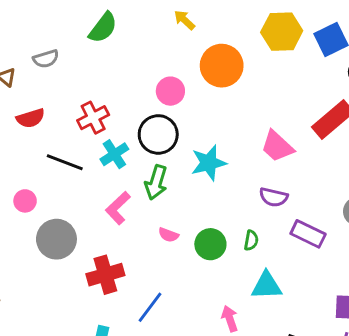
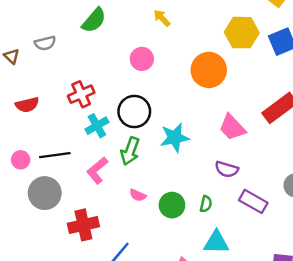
orange circle: (222, 66) -> (209, 70), moved
pink circle: (170, 91) -> (142, 59), moved
red semicircle: (31, 118) -> (27, 105), moved
black line: (65, 162) -> (55, 155), moved, turned -32

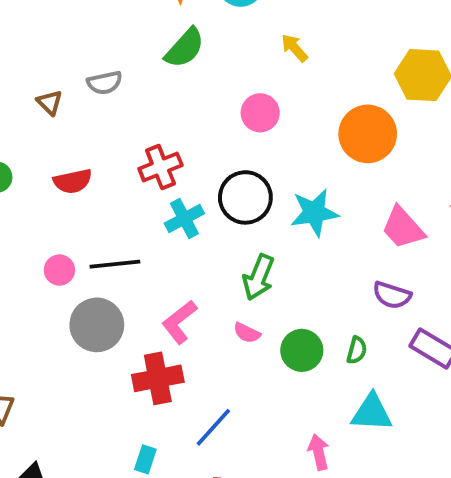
cyan star: (175, 138) -> (314, 213), moved
green arrow: (130, 151) -> (259, 277), moved
pink L-shape: (97, 170) -> (179, 322), moved

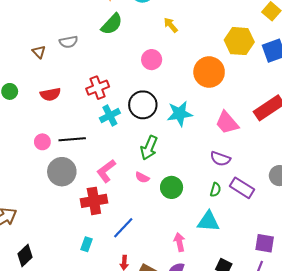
green semicircle: (357, 350) -> (215, 190), moved

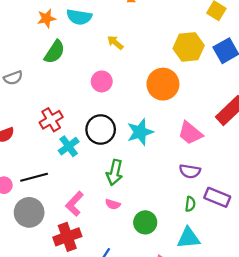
green circle: (172, 187) -> (145, 222), moved

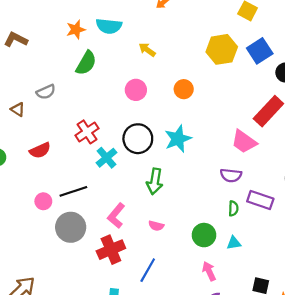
orange circle: (163, 84) -> (184, 89), moved, size x0.6
pink trapezoid: (190, 133) -> (244, 142), moved
pink semicircle: (113, 204) -> (156, 226), moved
green circle: (145, 222) -> (204, 235), moved
cyan triangle: (188, 238) -> (234, 243), size x0.6

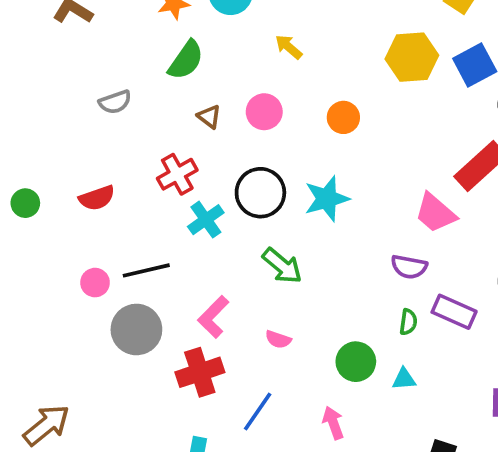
brown triangle: (18, 109) -> (209, 117), moved
green arrow: (155, 181) -> (282, 266), turned -65
pink arrow: (209, 271) -> (333, 423), moved

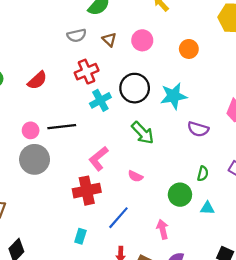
gray semicircle: (115, 102) -> (77, 35), moved
red semicircle: (97, 198) -> (37, 80), turned -30
purple semicircle: (409, 267) -> (198, 129), moved
green semicircle: (408, 322) -> (203, 174), moved
gray circle: (136, 329) -> (35, 159), moved

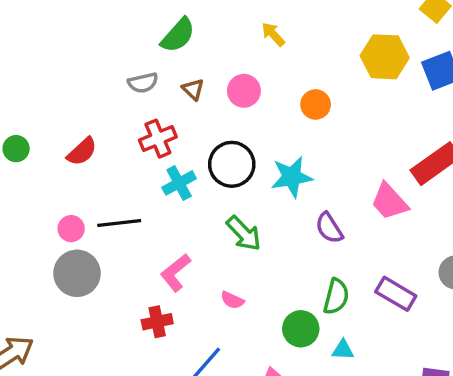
purple semicircle: (198, 129) -> (329, 228), turned 40
green semicircle: (203, 174) -> (336, 297), size x1.5
red cross: (87, 191) -> (157, 322), size x0.7

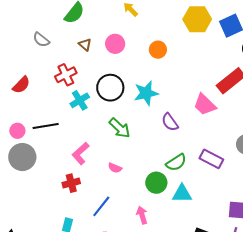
gray semicircle: (143, 83) -> (41, 40), moved, turned 54
green semicircle: (336, 297) -> (176, 162), turned 45
cyan triangle: (343, 350) -> (182, 194), size x1.5

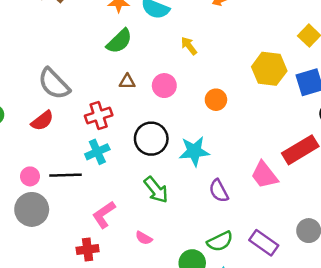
gray semicircle: (41, 40) -> (54, 84), moved, size x1.6
brown triangle: (85, 45) -> (127, 82), turned -48
cyan cross: (80, 100) -> (97, 152), moved

